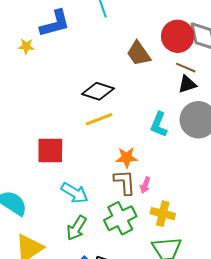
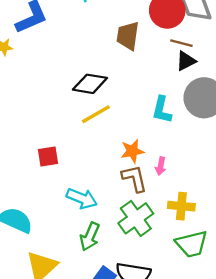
brown trapezoid: (139, 53) -> (128, 36), turned 52
red square: (50, 151) -> (48, 157), size x0.7
pink arrow: (145, 185) -> (161, 166), moved

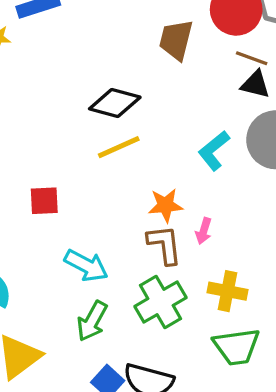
black triangle: (186, 61) -> (255, 84), turned 35
cyan L-shape: (162, 110) -> (214, 151), turned 32

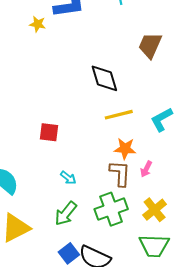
black diamond: (115, 103) -> (104, 78), turned 48
yellow line: (119, 147) -> (119, 115), moved
cyan arrow: (86, 266) -> (68, 178), size x0.6
yellow cross: (227, 291) -> (155, 210), turned 30

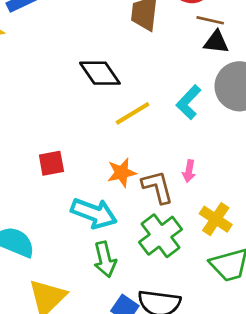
orange star: (125, 149) -> (122, 173), moved
cyan arrow: (68, 178) -> (94, 213), size x2.0
green arrow: (66, 214) -> (105, 259), turned -35

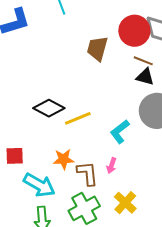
black diamond: (100, 73) -> (49, 108), moved, turned -36
cyan L-shape: (189, 102) -> (120, 132), moved
red square: (51, 163) -> (15, 156), moved

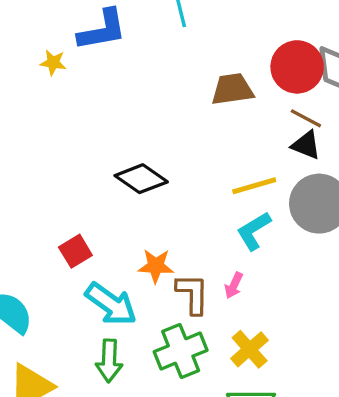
brown trapezoid: (97, 48) -> (232, 89), turned 60
yellow line: (78, 118) -> (254, 186), moved
red square: (15, 156) -> (75, 251), turned -36

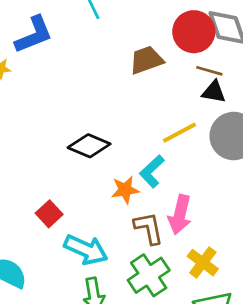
cyan L-shape: (254, 231) -> (152, 171), moved
orange star: (156, 266) -> (125, 190), moved
pink arrow: (234, 285) -> (180, 215), size x1.8

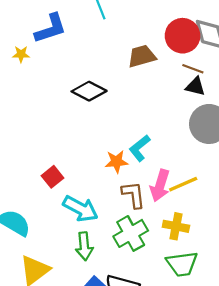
yellow line: (180, 133) -> (183, 184), moved
black diamond: (89, 146) -> (89, 91), moved
yellow cross: (203, 263) -> (176, 226), turned -30

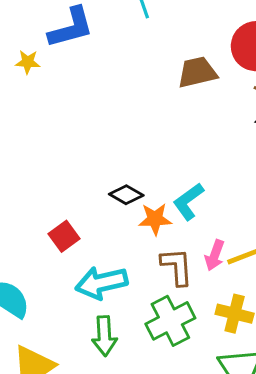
black diamond: (89, 91) -> (126, 195), moved, size x0.7
pink arrow: (160, 186) -> (215, 255), size x0.7
cyan arrow: (81, 209) -> (101, 283), turned 136

